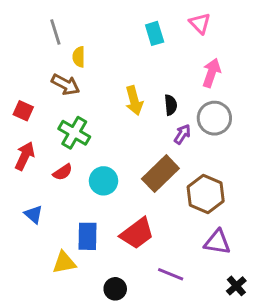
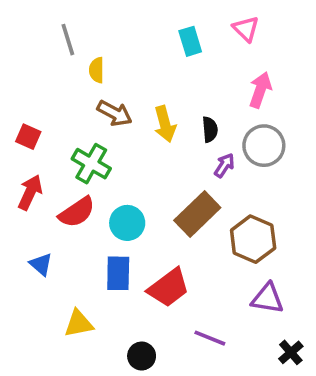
brown arrow: (66, 85) -> (115, 113), moved
red semicircle: (63, 172) -> (77, 212), size x1.5
blue rectangle: (87, 236) -> (118, 273), moved

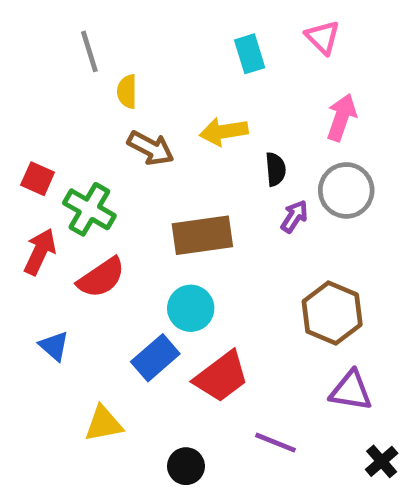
yellow arrow: (165, 124) -> (224, 132), moved, turned 96
green cross: (91, 164) -> (89, 209), moved
brown rectangle: (197, 214) -> (202, 235), moved, turned 36
cyan circle: (127, 223) -> (191, 308), moved
blue rectangle: (118, 273) -> (155, 358), turned 48

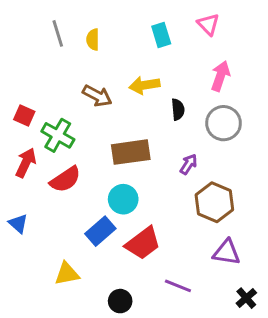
yellow semicircle: (127, 92) -> (93, 40), moved
purple arrow: (294, 216) -> (189, 164), moved
blue triangle: (54, 346) -> (18, 224), moved

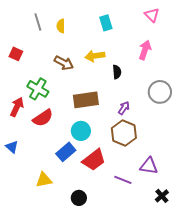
pink triangle: (208, 24) -> (152, 15), moved
red square: (24, 116) -> (16, 54), moved
gray circle: (224, 123) -> (160, 92), moved
brown hexagon: (214, 202) -> (124, 133), moved
purple line: (178, 286) -> (123, 180), moved

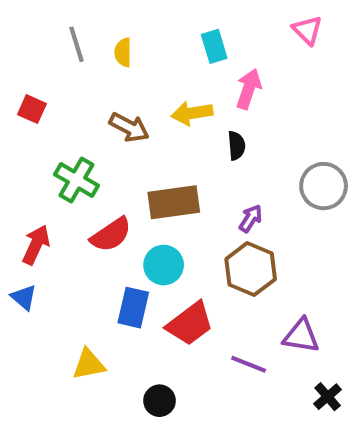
pink arrow: (145, 50) -> (249, 89), moved
red arrow: (17, 107) -> (36, 245), moved
red semicircle: (43, 118) -> (111, 235), moved
blue rectangle: (66, 152) -> (133, 308), turned -36

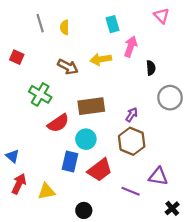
black semicircle: (236, 146) -> (151, 68), moved
red arrow: (36, 245) -> (19, 184), moved

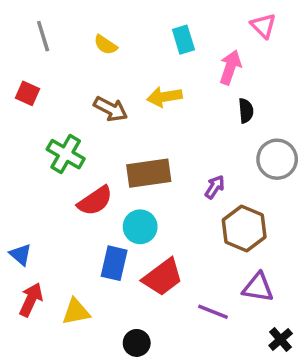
gray line: (40, 23) -> (43, 36), moved
yellow semicircle: (65, 27) -> (105, 45), turned -56
pink arrow: (131, 47) -> (230, 67), moved
brown hexagon: (132, 141) -> (244, 229), moved

